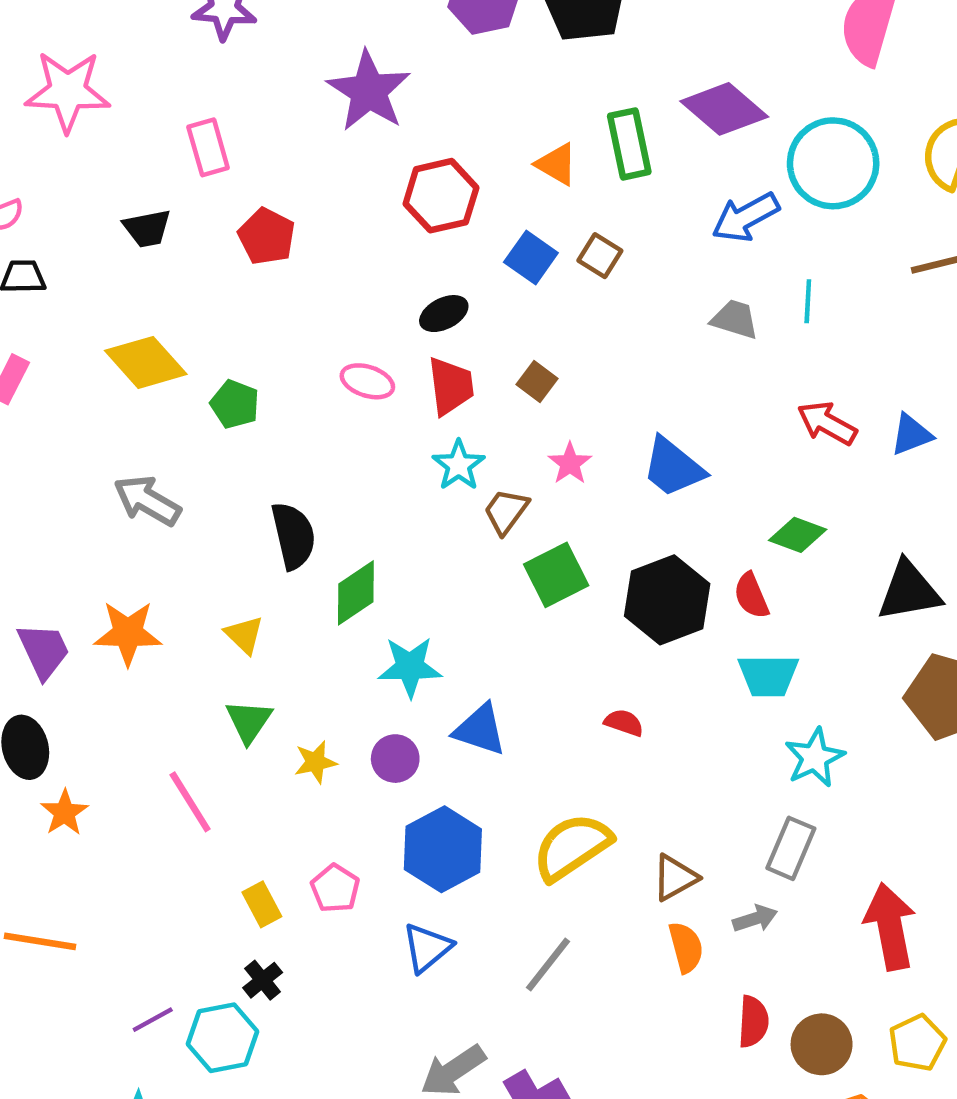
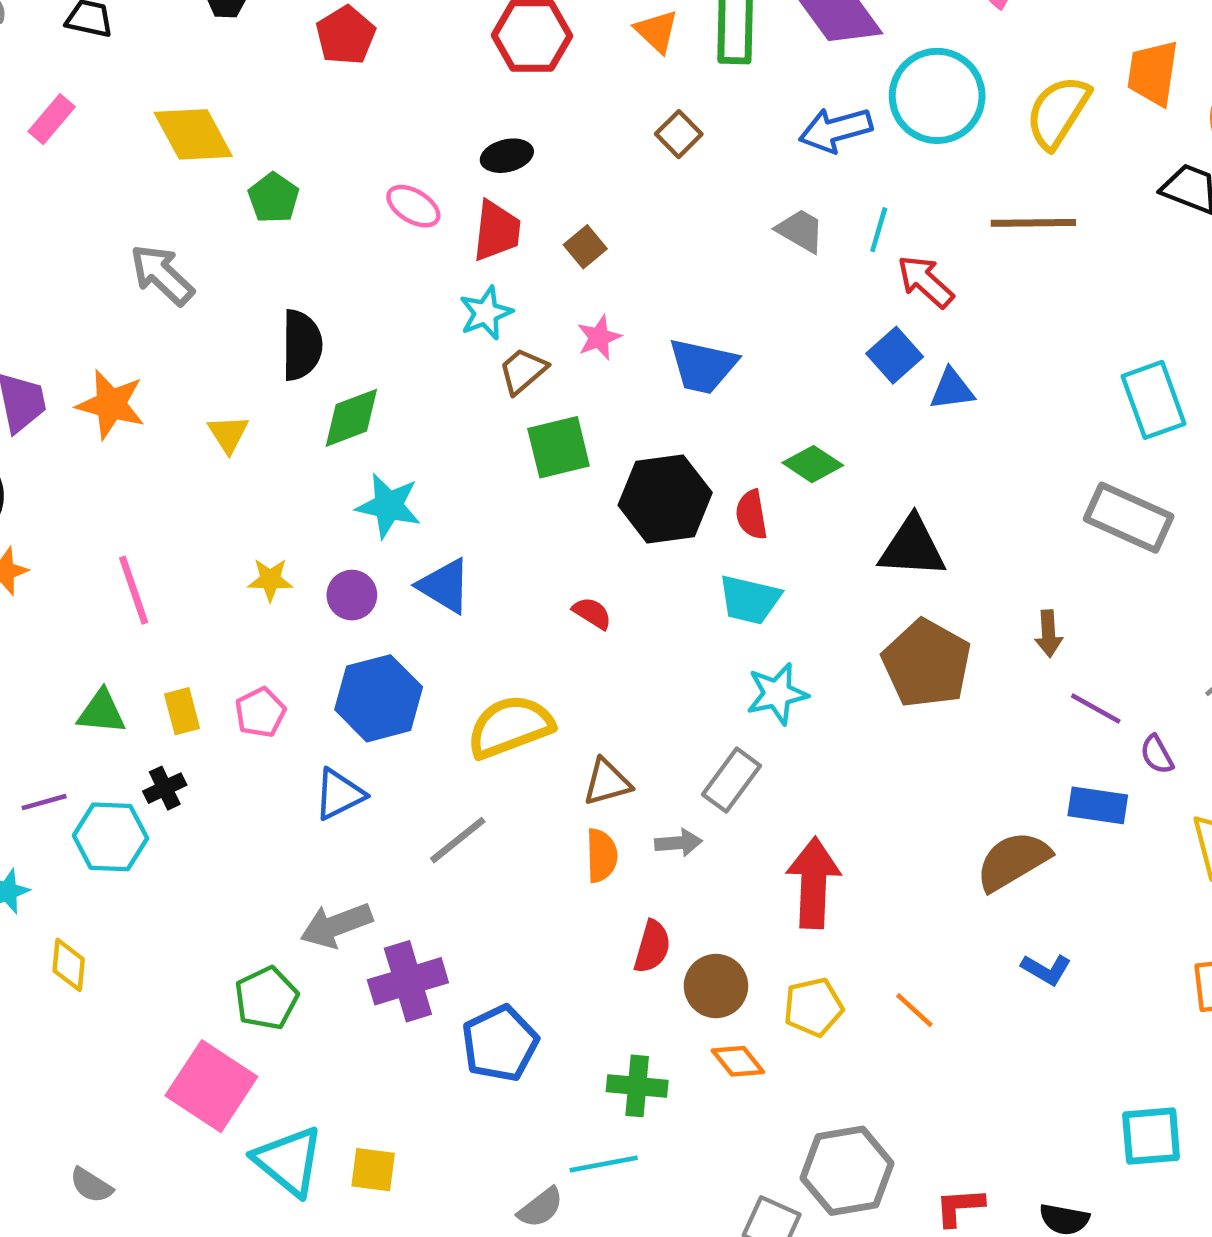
blue square: (531, 258) -> (895, 355), moved
red arrow: (827, 423) -> (925, 281), moved
blue trapezoid: (673, 467) -> (703, 366), turned -40
green triangle: (249, 721) -> (101, 712), moved, turned 48

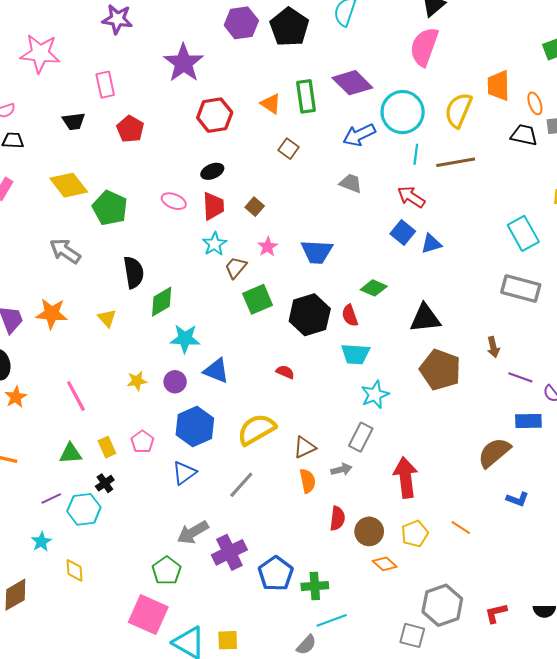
green pentagon: (274, 198) -> (110, 208), size x1.5
cyan line: (879, 230) -> (416, 154), moved
green cross: (637, 1086) -> (315, 586), moved

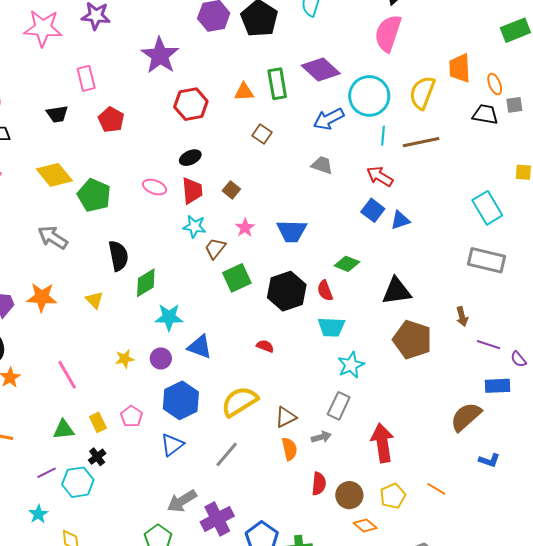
pink star: (40, 53) -> (43, 28), moved
orange triangle: (271, 104) -> (244, 92), turned -35
cyan star: (215, 244) -> (194, 227), turned -30

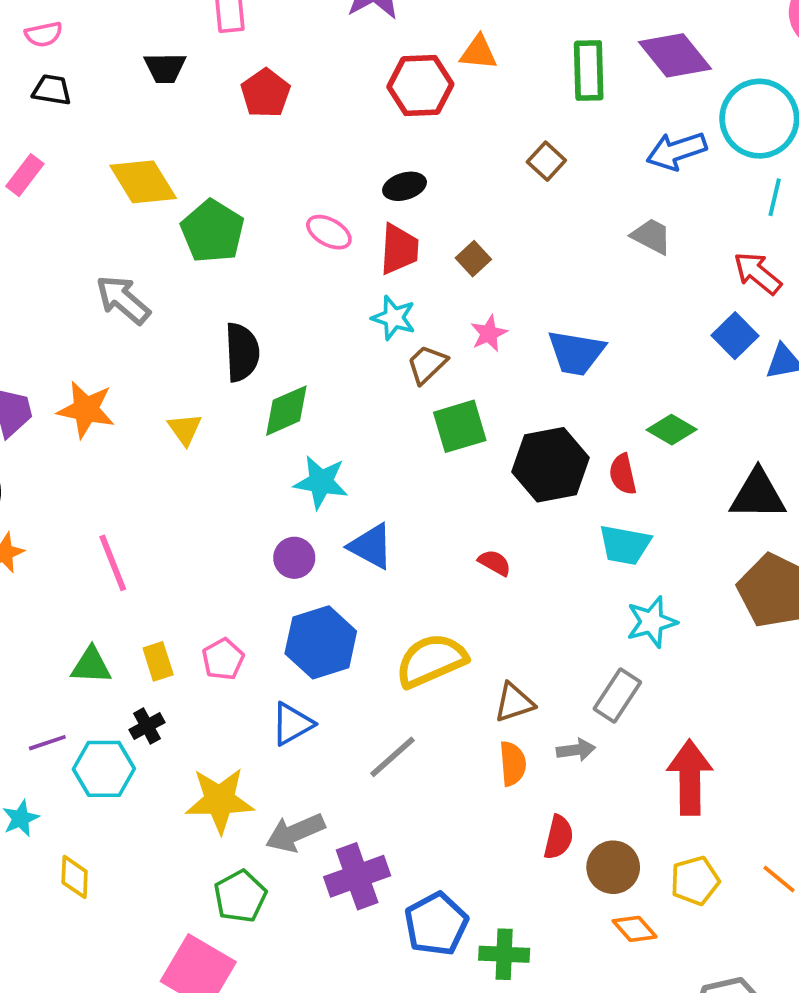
orange triangle: (244, 92) -> (478, 53), moved
yellow star: (125, 359) -> (220, 800), moved, size x1.8

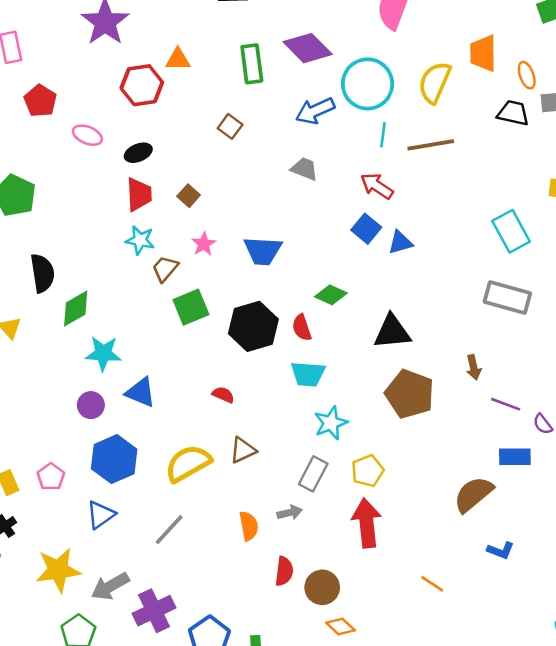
pink ellipse: (329, 232) -> (87, 135), moved
brown triangle: (514, 703) -> (243, 450), moved
yellow pentagon: (695, 881) -> (368, 471), moved

